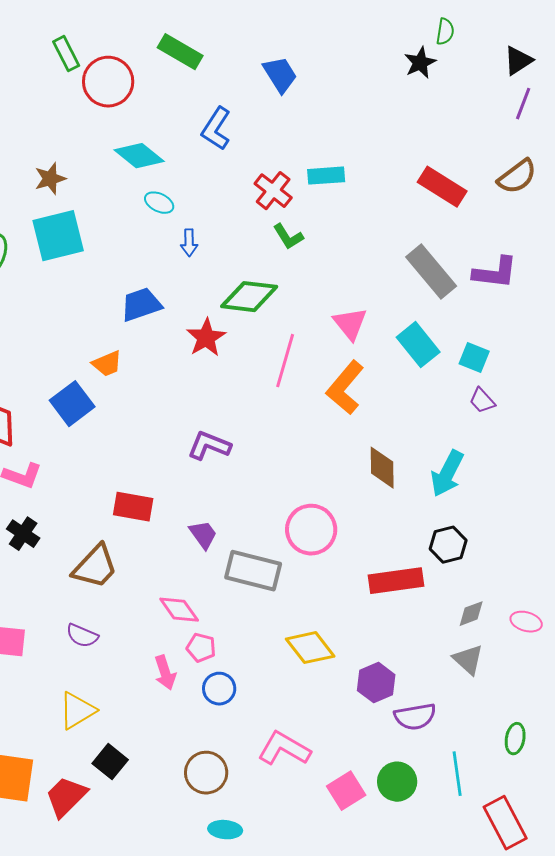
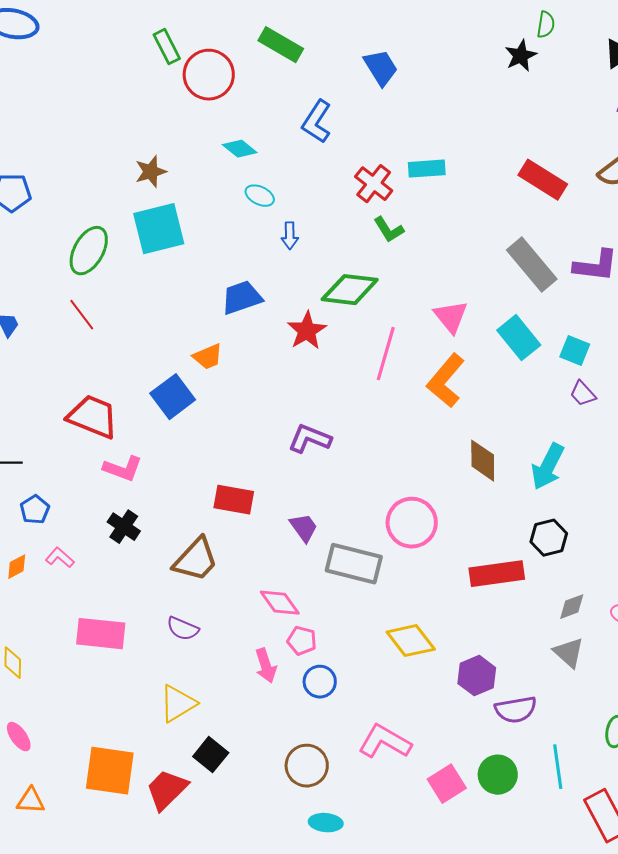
cyan diamond: (139, 156) -> (240, 149), size x0.7

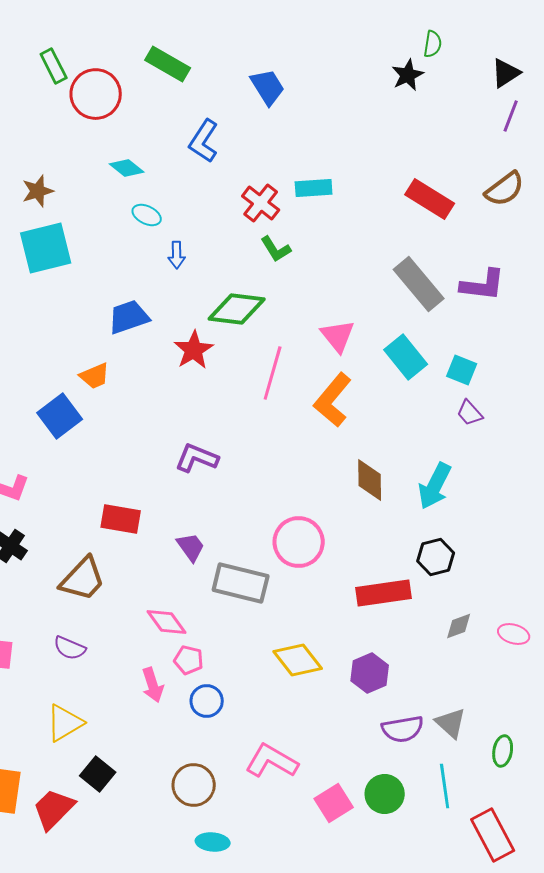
gray triangle: (569, 653) -> (451, 723), moved
purple hexagon: (477, 676) -> (370, 673), moved

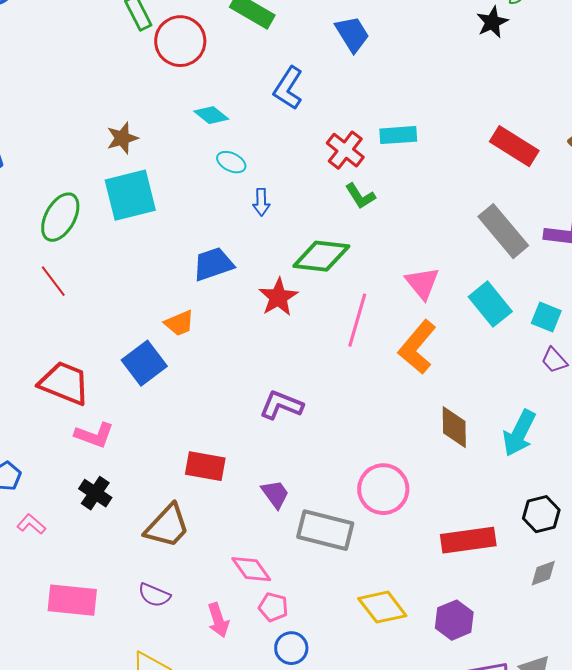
black hexagon: (436, 557) -> (541, 514), moved
pink arrow: (153, 685) -> (218, 620), moved

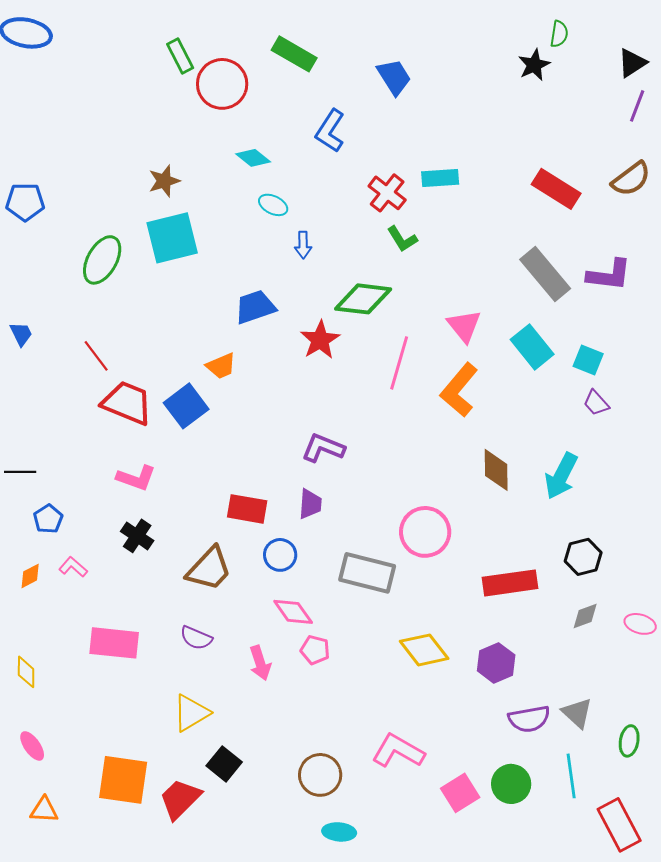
red line: (53, 281) -> (96, 356), moved
red trapezoid: (64, 383) -> (127, 403), moved
purple trapezoid: (275, 494) -> (310, 504), moved, turned 40
blue circle: (291, 648) -> (280, 555), moved

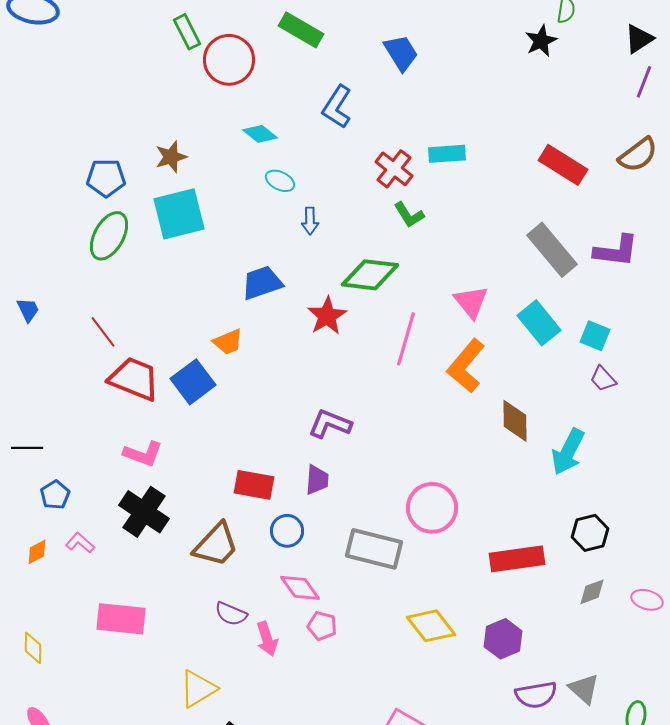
blue pentagon: (25, 202) -> (106, 178), moved
brown diamond: (496, 470) -> (515, 421), moved
black cross: (137, 536) -> (144, 512), size x1.5
purple semicircle: (196, 638) -> (231, 614), moved

